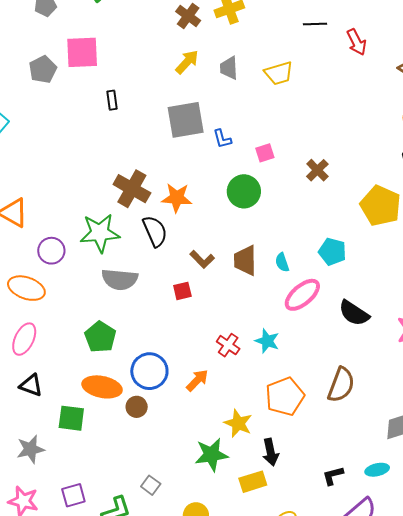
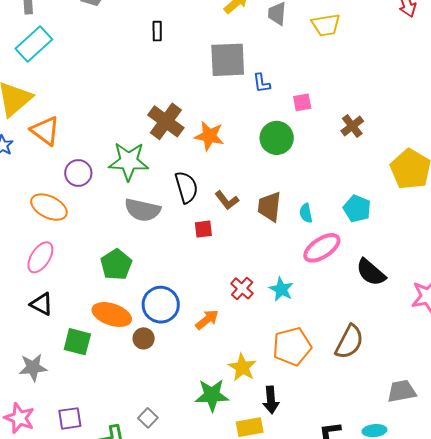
black semicircle: (155, 231) -> (186, 187), moved

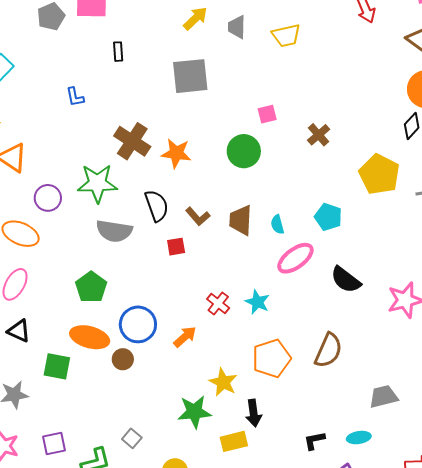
blue L-shape: (262, 83) -> (75, 97), moved

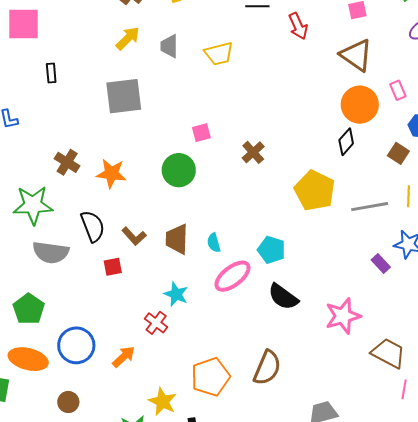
brown cross: (132, 141) -> (67, 162), size x0.7
cyan pentagon: (328, 217) -> (271, 250), moved
cyan star: (257, 302) -> (176, 294), moved
brown circle: (123, 359) -> (68, 402), moved

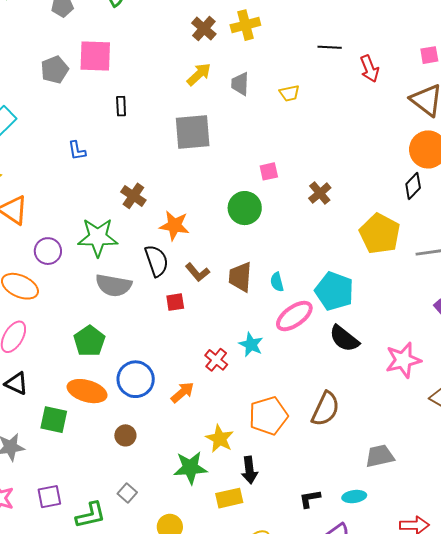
yellow trapezoid: (219, 54) -> (289, 93), size x0.7
orange star: (111, 173) -> (174, 226), moved
cyan pentagon: (271, 250) -> (334, 291), size x1.4
cyan star: (176, 294) -> (251, 344), moved

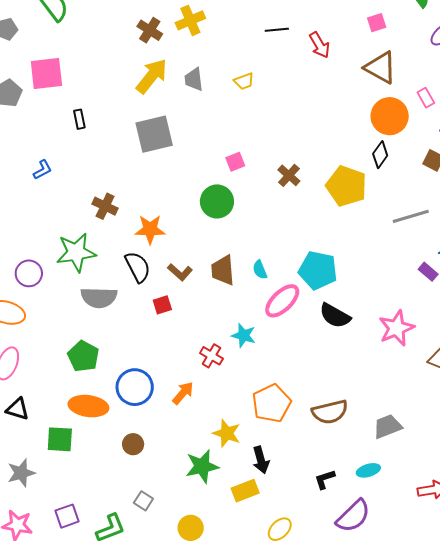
yellow arrow: (199, 74) -> (152, 76), size x1.4
blue L-shape: (77, 151) -> (42, 170), turned -100
yellow pentagon: (380, 234) -> (346, 186), moved
brown semicircle: (325, 409) -> (330, 412), moved, turned 60

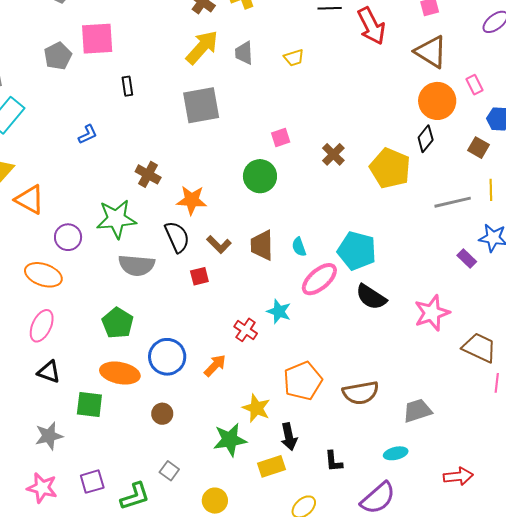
red arrow: (320, 45) -> (371, 26), size x1.4
black L-shape: (325, 479) -> (334, 461), moved, turned -80

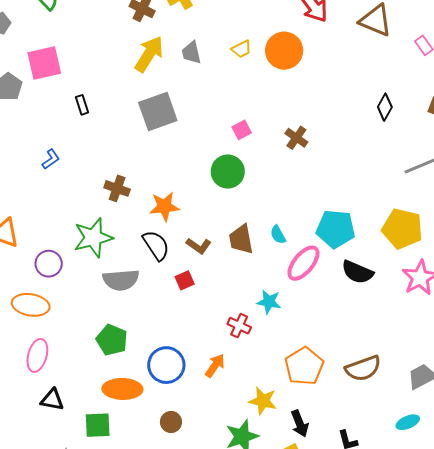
orange circle: (437, 101) -> (284, 51), moved
yellow pentagon: (390, 168) -> (402, 229), moved

